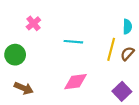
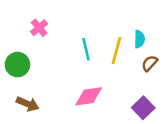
cyan semicircle: (127, 27) -> (139, 39), moved
cyan line: (73, 42) -> (86, 49), turned 72
yellow line: (111, 49) -> (117, 51), moved

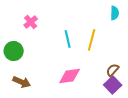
cyan semicircle: (139, 39) -> (115, 13), moved
brown semicircle: (150, 63) -> (113, 70), moved

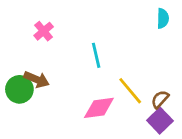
yellow line: (92, 40) -> (130, 91), moved, turned -55
green circle: (14, 51) -> (19, 89), moved
brown arrow: (22, 82) -> (36, 79), moved

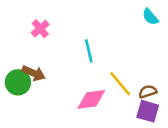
cyan semicircle: (163, 18) -> (150, 17), turned 138
brown semicircle: (160, 99) -> (148, 92), turned 30
purple square: (160, 121) -> (148, 111), turned -30

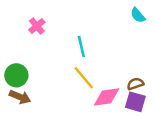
brown arrow: (34, 73) -> (20, 97), moved
yellow line: (120, 84) -> (84, 78), moved
pink diamond: (91, 99) -> (107, 97), moved

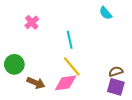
cyan semicircle: (138, 15) -> (106, 13), moved
brown arrow: (20, 97) -> (36, 83), moved
pink diamond: (107, 97) -> (66, 83), moved

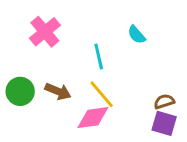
cyan semicircle: (106, 13) -> (137, 35), moved
pink cross: (32, 22) -> (45, 32), size x1.5
brown arrow: (36, 83) -> (58, 91), moved

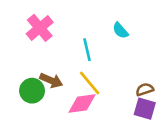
green circle: (20, 91) -> (32, 91), moved

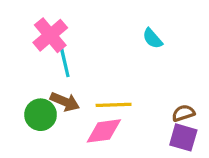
cyan line: (87, 50) -> (65, 63), moved
yellow line: (90, 83) -> (114, 105), turned -52

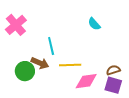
pink cross: (50, 35) -> (16, 25), moved
cyan line: (65, 63) -> (51, 46), moved
pink diamond: (104, 131) -> (86, 81), moved

